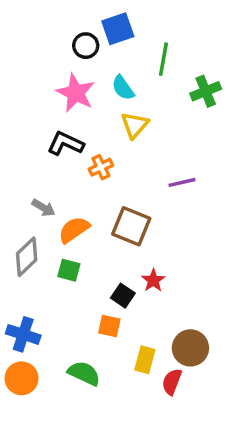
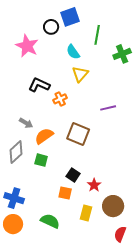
pink star: (76, 93) -> (27, 46), moved
red star: (153, 280) -> (94, 185), moved
red semicircle: (172, 382) -> (120, 234), moved

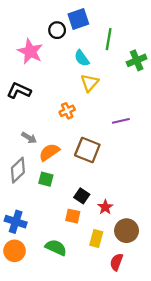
black L-shape: (39, 85) -> (19, 91), moved
red semicircle: (120, 234) -> (116, 262), moved

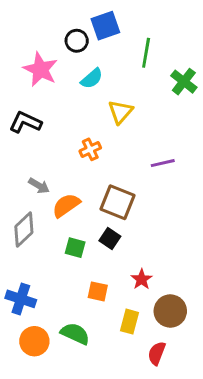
cyan semicircle: (82, 58) -> (92, 78), moved, turned -96
green cross: (137, 60) -> (184, 82), turned -30
green square: (46, 179) -> (75, 248), moved
black square: (82, 196) -> (110, 239), moved
orange circle: (15, 251) -> (34, 341), moved

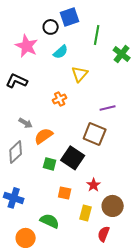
brown square: (117, 202) -> (95, 134), moved
black square: (110, 239) -> (73, 158), size x1.6
orange circle: (34, 341) -> (26, 238), moved

